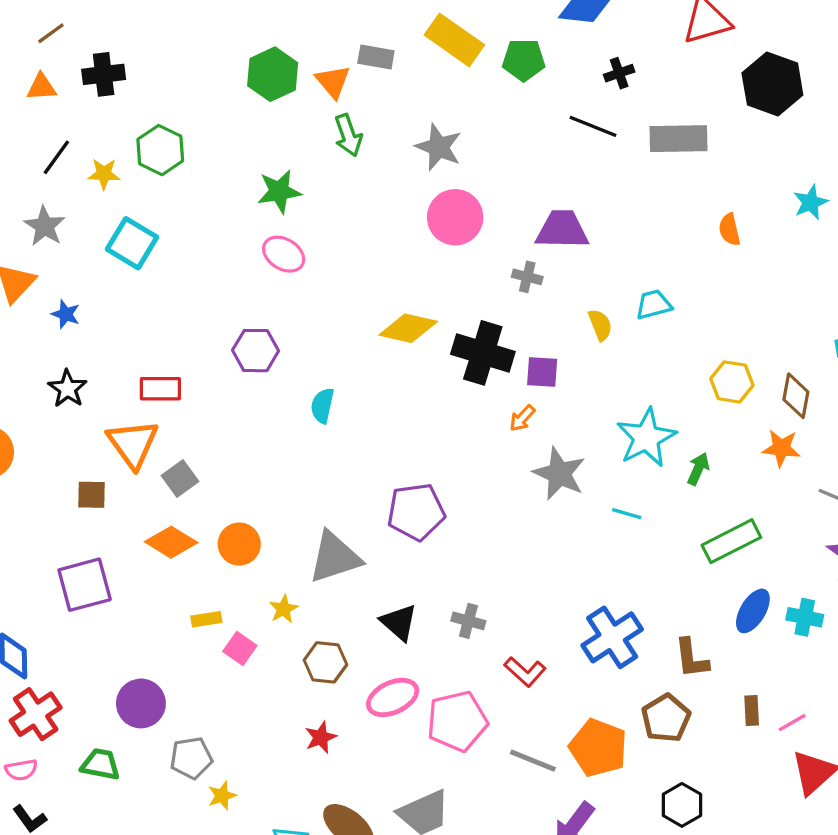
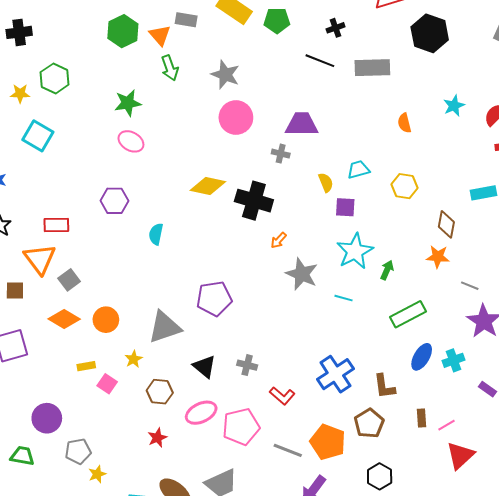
purple square: (542, 372) -> (345, 207), moved
yellow hexagon: (732, 382) -> (405, 186), moved
cyan cross: (805, 617) -> (453, 360), turned -30

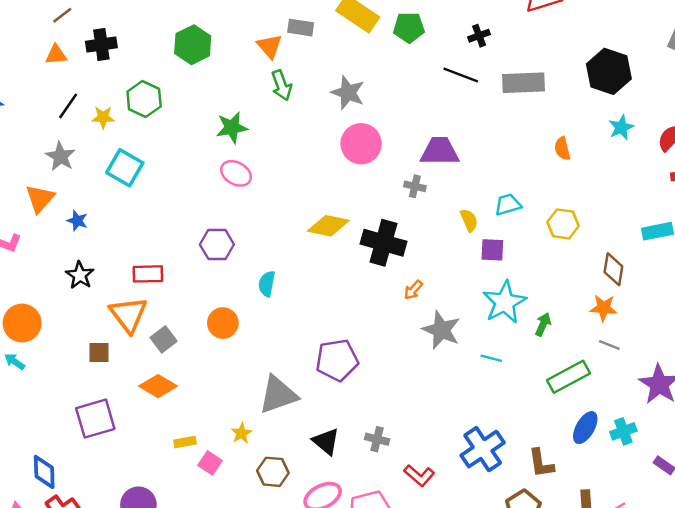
green hexagon: (123, 31) -> (193, 45), moved
black hexagon: (430, 33) -> (609, 71), moved
gray line: (470, 286) -> (609, 345), moved
orange circle: (106, 320) -> (223, 323), moved

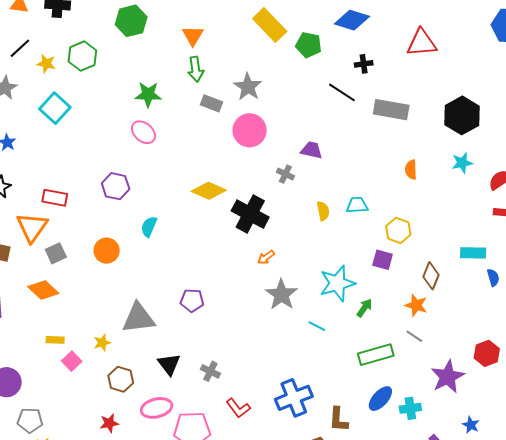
gray rectangle: (301, 28) -> (212, 103), moved
purple trapezoid: (440, 151) -> (312, 150), size x0.7
purple square: (492, 250) -> (383, 260), moved
purple pentagon: (337, 360) -> (192, 301), size x0.7

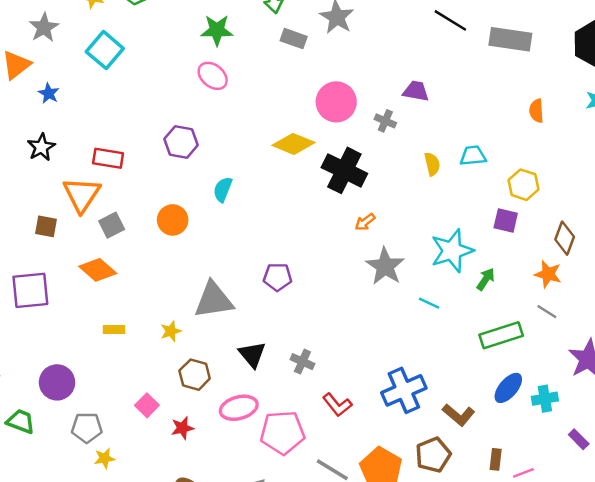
pink circle: (250, 130) -> (336, 102), moved
pink square: (72, 361) -> (147, 405), moved
brown L-shape: (338, 420) -> (459, 415), turned -52

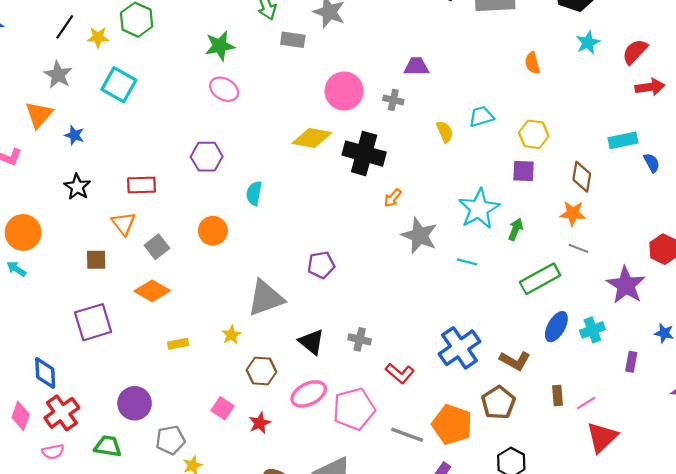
orange triangle: (82, 195) -> (124, 224), size x0.7
purple rectangle: (579, 439) -> (631, 362), turned 66

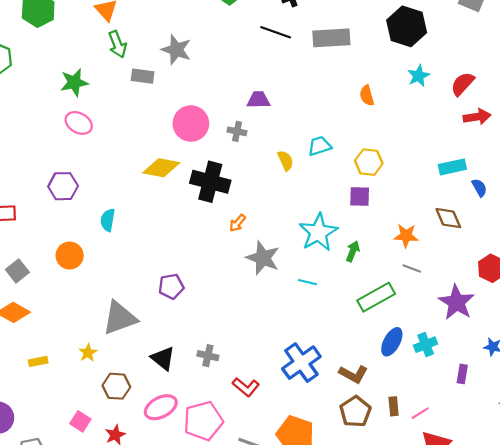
brown diamond: (582, 177) -> (448, 218), moved, turned -32
brown pentagon: (498, 403) -> (355, 412), moved

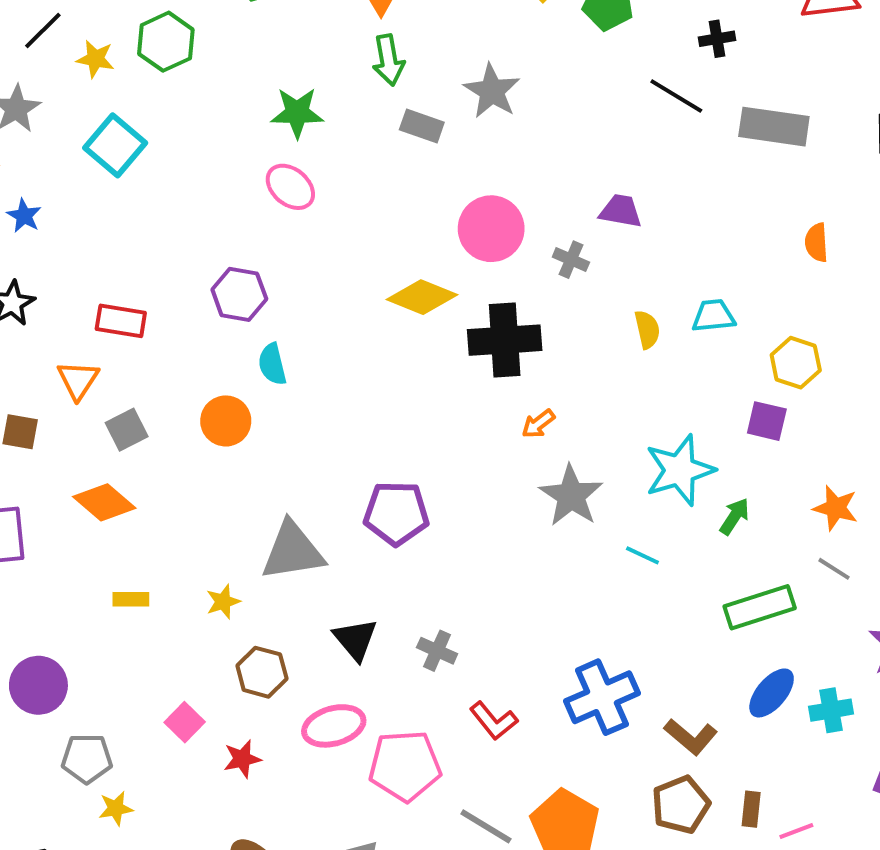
black cross: (210, 182) -> (505, 340), turned -30
cyan semicircle: (108, 220) -> (272, 364), moved, turned -35
purple pentagon: (171, 286) -> (396, 513), size x1.4

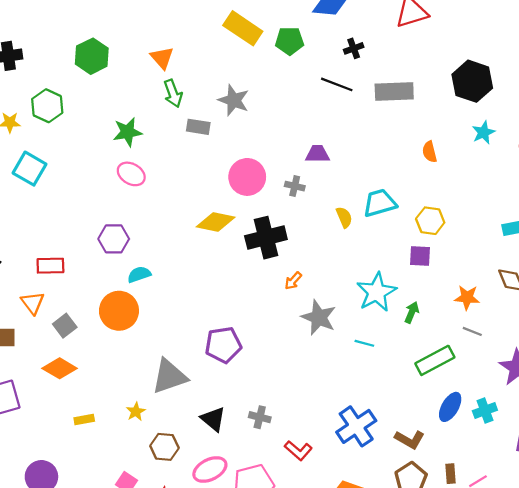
cyan trapezoid: (713, 316) -> (380, 203), size x1.4
cyan semicircle: (272, 364) -> (139, 274), turned 95
orange circle: (226, 421) -> (119, 311), size x1.4

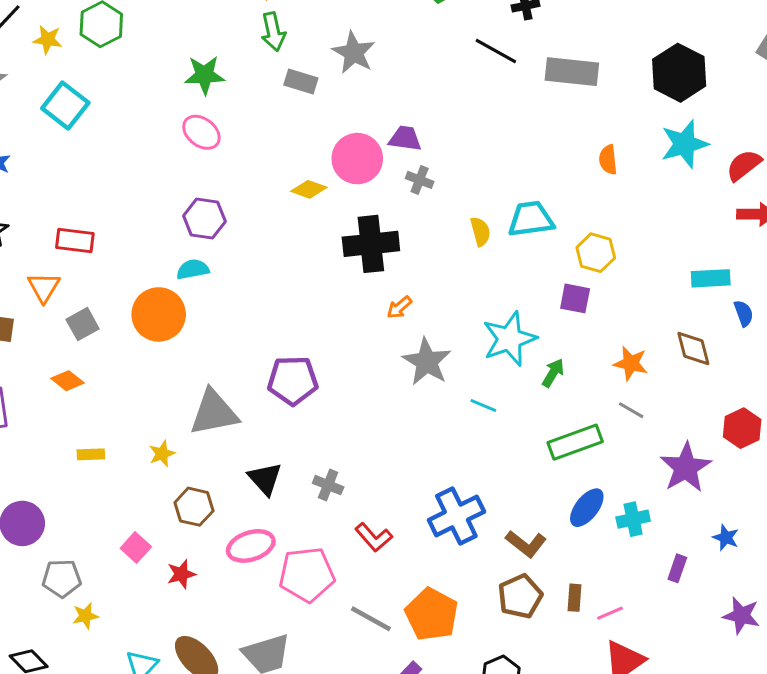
cyan star: (483, 132) -> (684, 144), size x1.5
purple trapezoid: (317, 154) -> (405, 138), moved
yellow diamond: (216, 222) -> (309, 189), moved, size x0.7
purple hexagon: (114, 239) -> (204, 219), moved
orange diamond: (60, 368) -> (68, 381), size x0.7

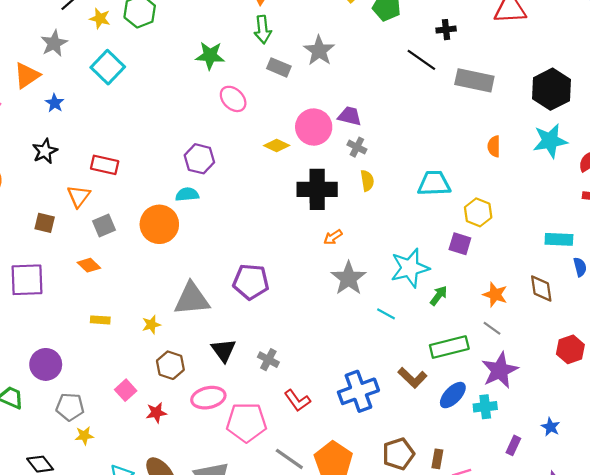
pink ellipse: (201, 132) -> (233, 99), moved
yellow semicircle: (480, 232) -> (367, 181), moved
purple star: (686, 467) -> (500, 370), moved
brown L-shape: (526, 544) -> (412, 378), moved

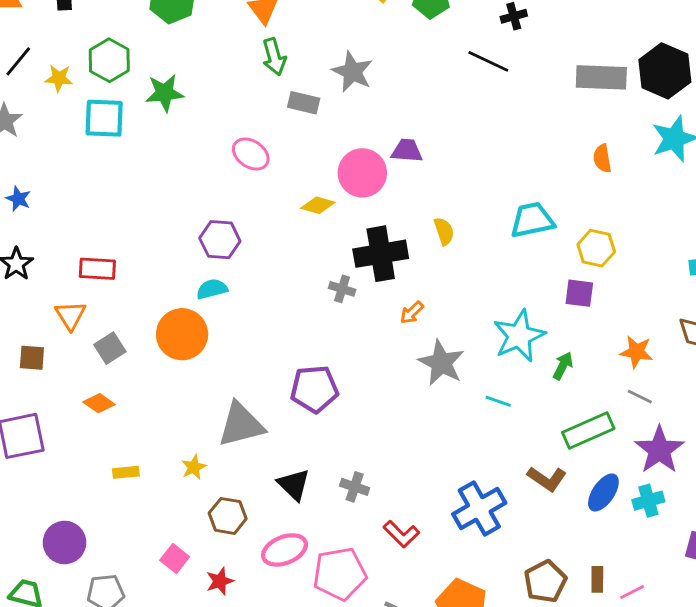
green star: (210, 56) -> (165, 93), moved
cyan square: (108, 67) -> (104, 118), moved, turned -32
gray rectangle: (474, 80) -> (601, 77), moved
gray cross: (357, 147) -> (342, 289), moved

